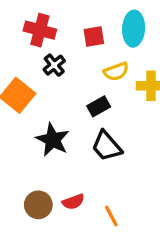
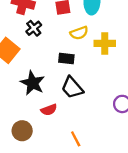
black rectangle: (99, 106) -> (66, 59), turned 35
red semicircle: (73, 202) -> (49, 110), moved

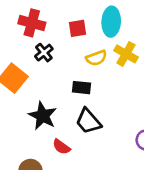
yellow cross: (105, 43) -> (126, 54), moved, turned 30
red semicircle: (49, 110) -> (61, 147), turned 56

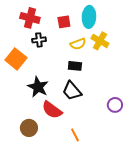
black cross: (44, 53) -> (39, 40), turned 32
black rectangle: (82, 88) -> (75, 66), moved
red semicircle: (61, 147) -> (52, 110), size x1.5

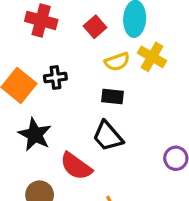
red square: (64, 22) -> (95, 27), turned -32
black cross: (39, 40) -> (55, 77), moved
black star: (38, 87) -> (35, 135), moved

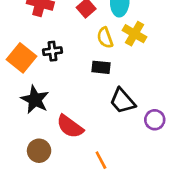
yellow semicircle: (117, 62) -> (105, 38), turned 90
black trapezoid: (108, 136) -> (122, 101), moved

